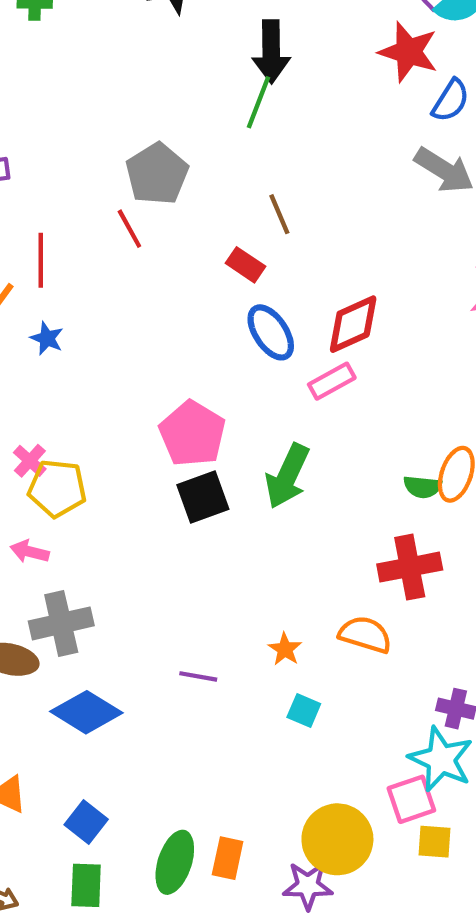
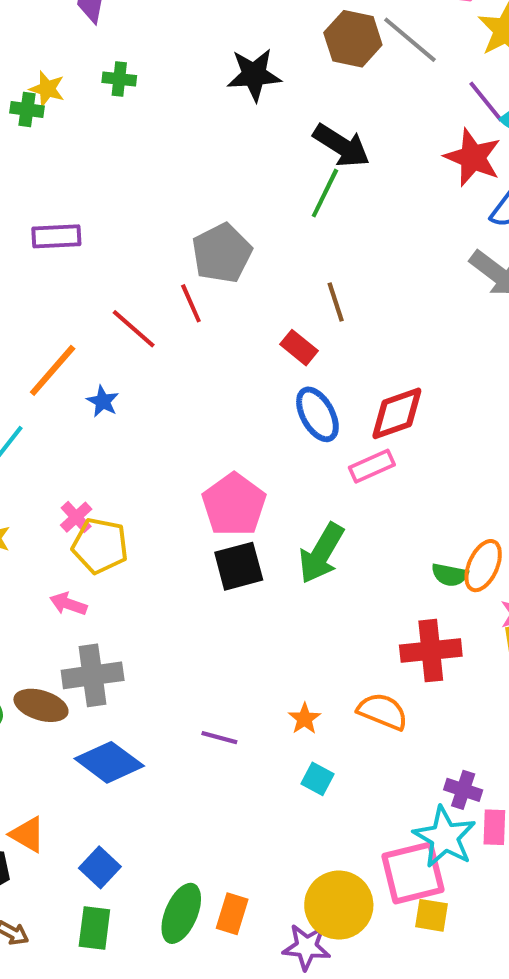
black arrow: (271, 52) -> (341, 146), turned -62
red line: (41, 260) -> (134, 329), moved, turned -54
pink square: (411, 799) -> (413, 873), size x1.4

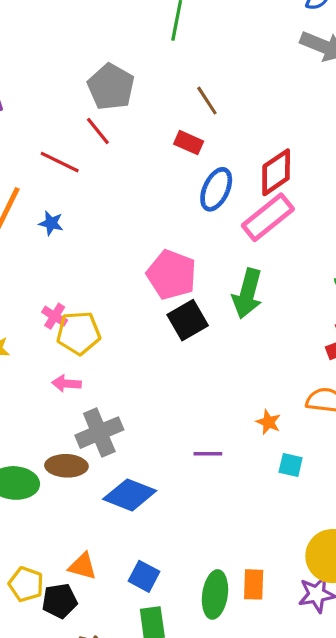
blue ellipse: (317, 414) -> (216, 189), turned 69
pink rectangle: (372, 466) -> (268, 217), size x1.5

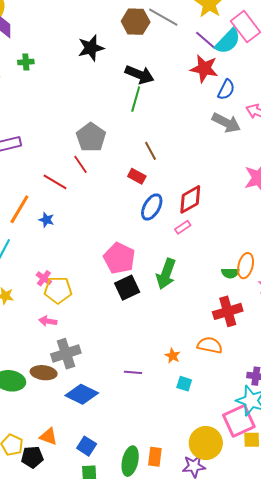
pink rectangle: (268, 217) -> (183, 227), size x0.5

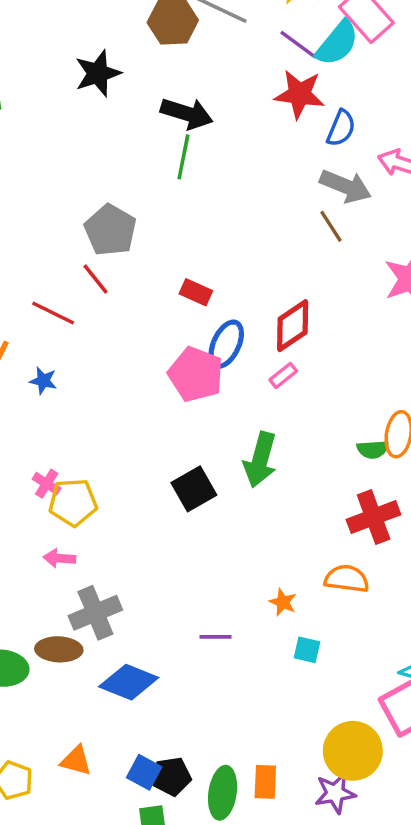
brown line: (151, 151) -> (331, 226), moved
pink pentagon: (119, 258) -> (196, 374), moved
black pentagon: (32, 457) -> (172, 776), moved

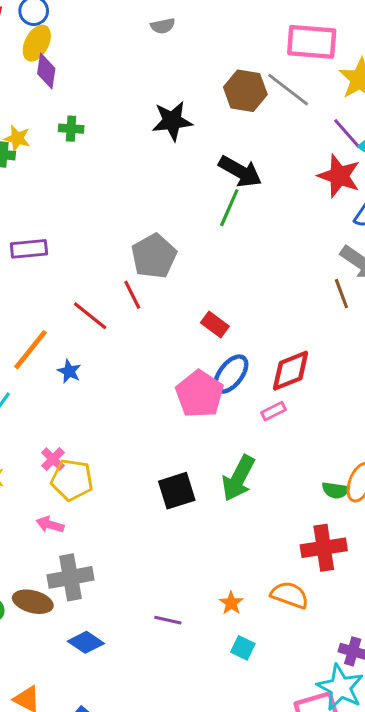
blue diamond: (129, 682) -> (86, 642), size x0.7

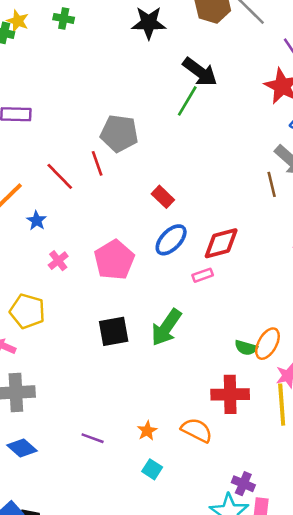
gray pentagon: (154, 256) -> (119, 133), turned 30
pink pentagon: (199, 394) -> (114, 260), moved
pink cross: (53, 459) -> (58, 261), moved

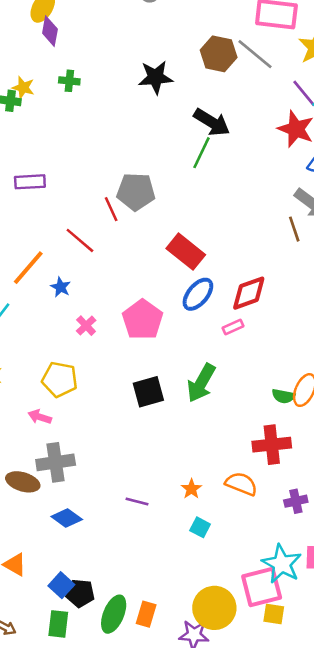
red line: (97, 163) -> (111, 209), moved
red rectangle: (163, 197) -> (186, 252), size x1.6
purple cross: (243, 484) -> (296, 501), moved, turned -30

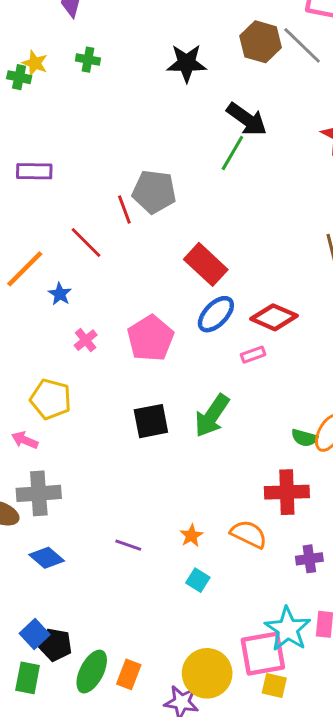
red diamond: (249, 293) -> (274, 317), turned 39

